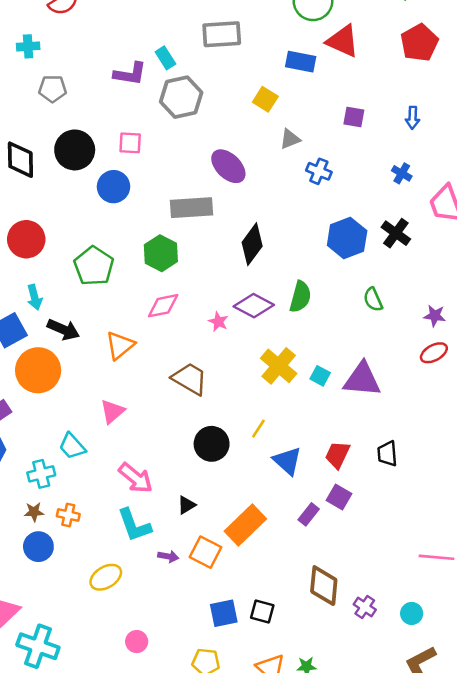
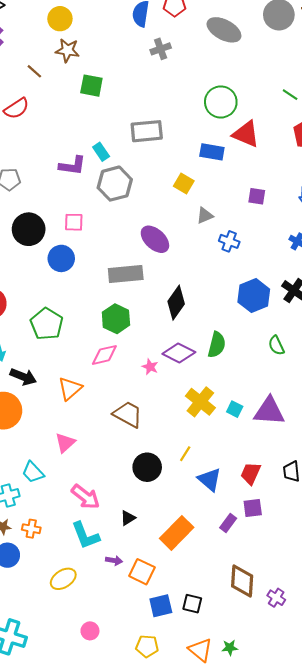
green hexagon: (161, 253) -> (116, 319), moved
purple square: (339, 497) -> (253, 508), turned -36
orange square: (206, 552) -> (142, 572), moved

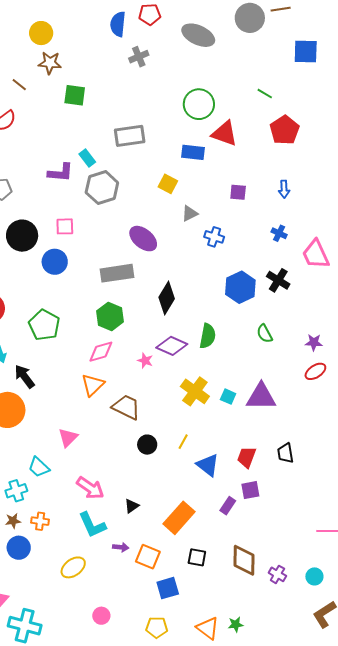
black arrow: (23, 377) -> (25, 377), turned -145
orange triangle: (70, 388) -> (93, 385), moved
black circle: (147, 467) -> (147, 445), moved, size x0.7
black square: (192, 604) -> (197, 557), moved

